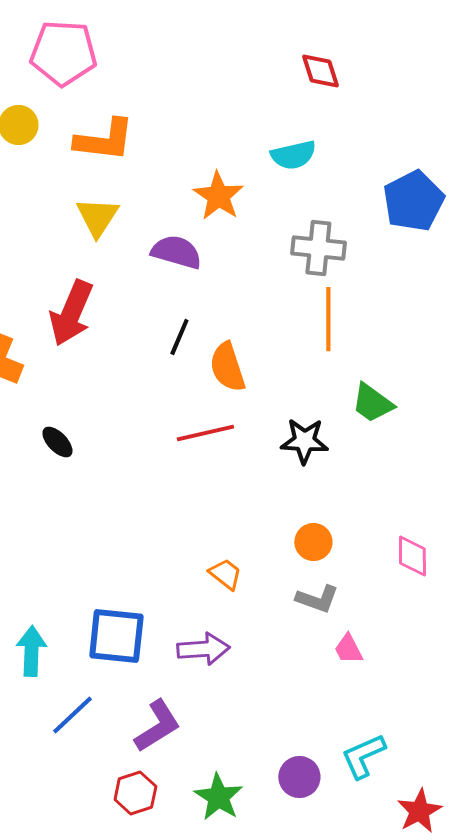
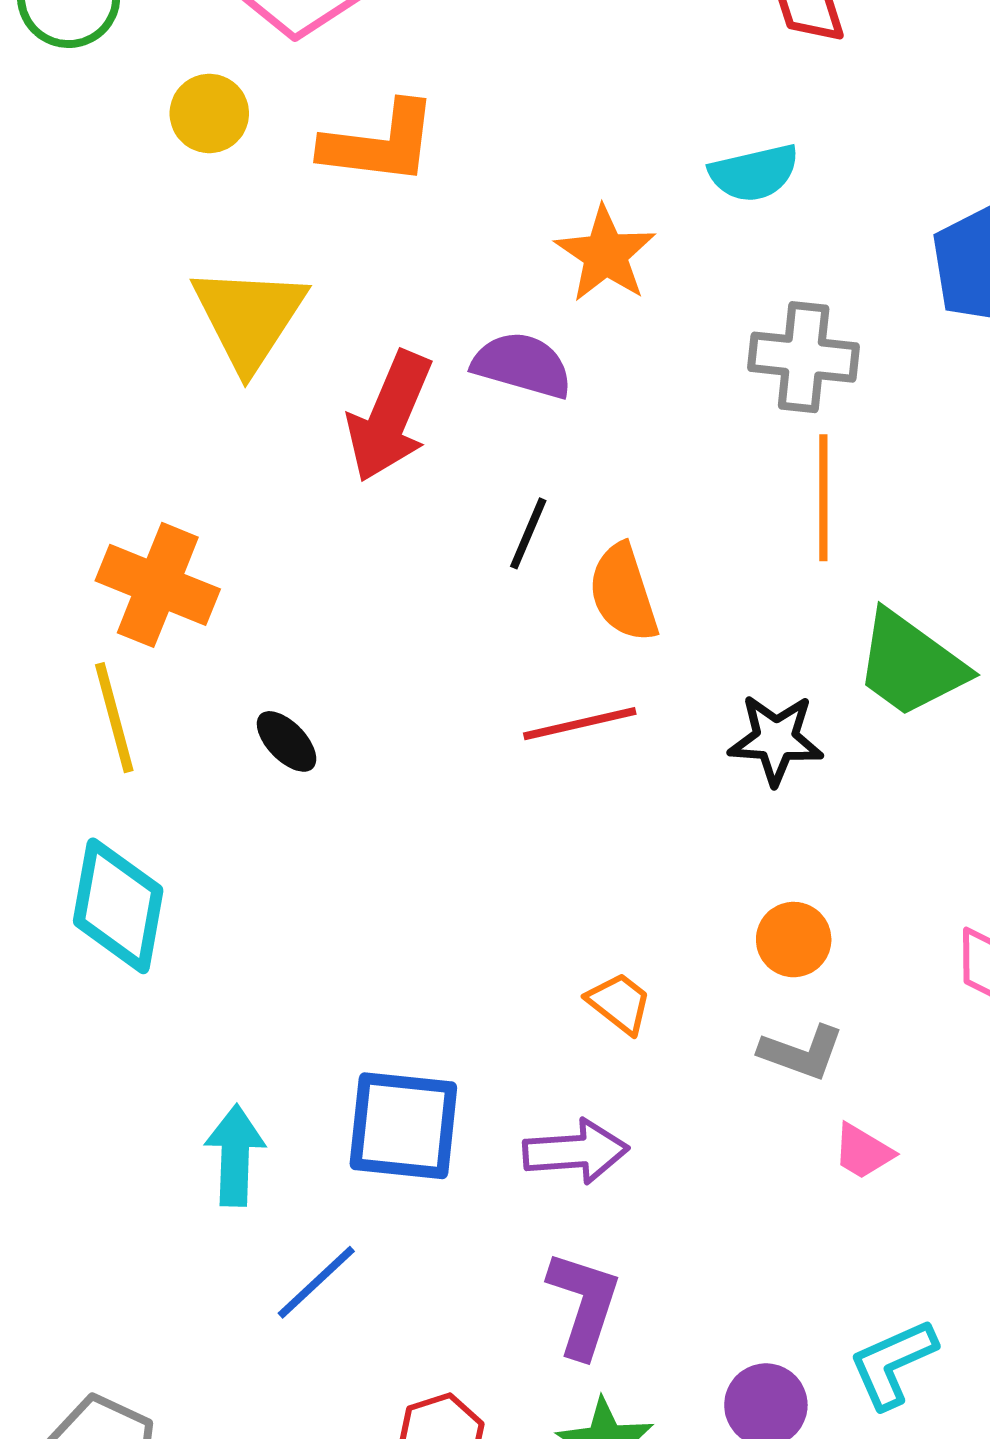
yellow triangle: (97, 217) -> (249, 318), moved, size x1.4
red arrow: (71, 313) -> (390, 417), moved
green trapezoid: (372, 403) -> (911, 664), size x1.4
pink trapezoid: (348, 649) -> (863, 1151), turned -32
purple L-shape: (157, 726) -> (584, 1304), moved, turned -40

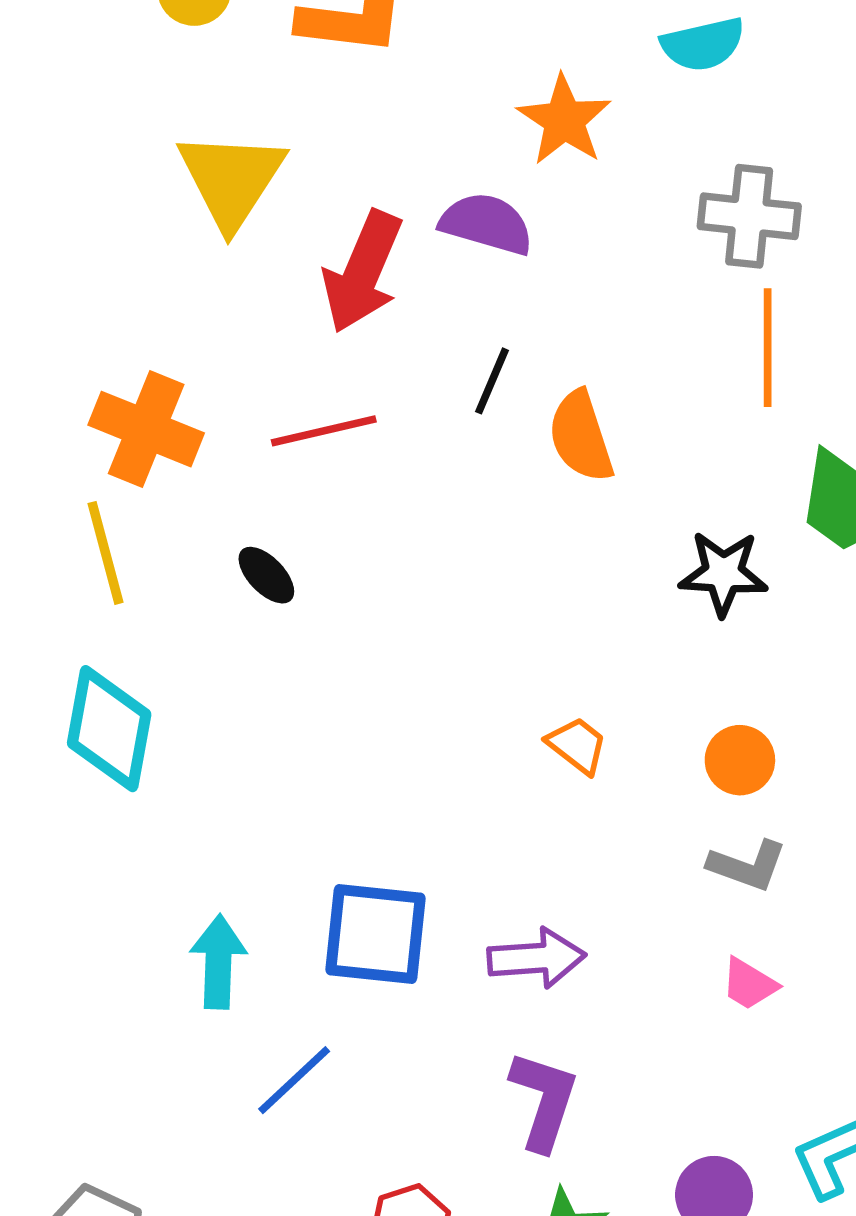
red line: (580, 724) -> (324, 431), moved
orange trapezoid: (619, 1003) -> (577, 745), moved
pink trapezoid: (863, 1151) -> (749, 984), moved

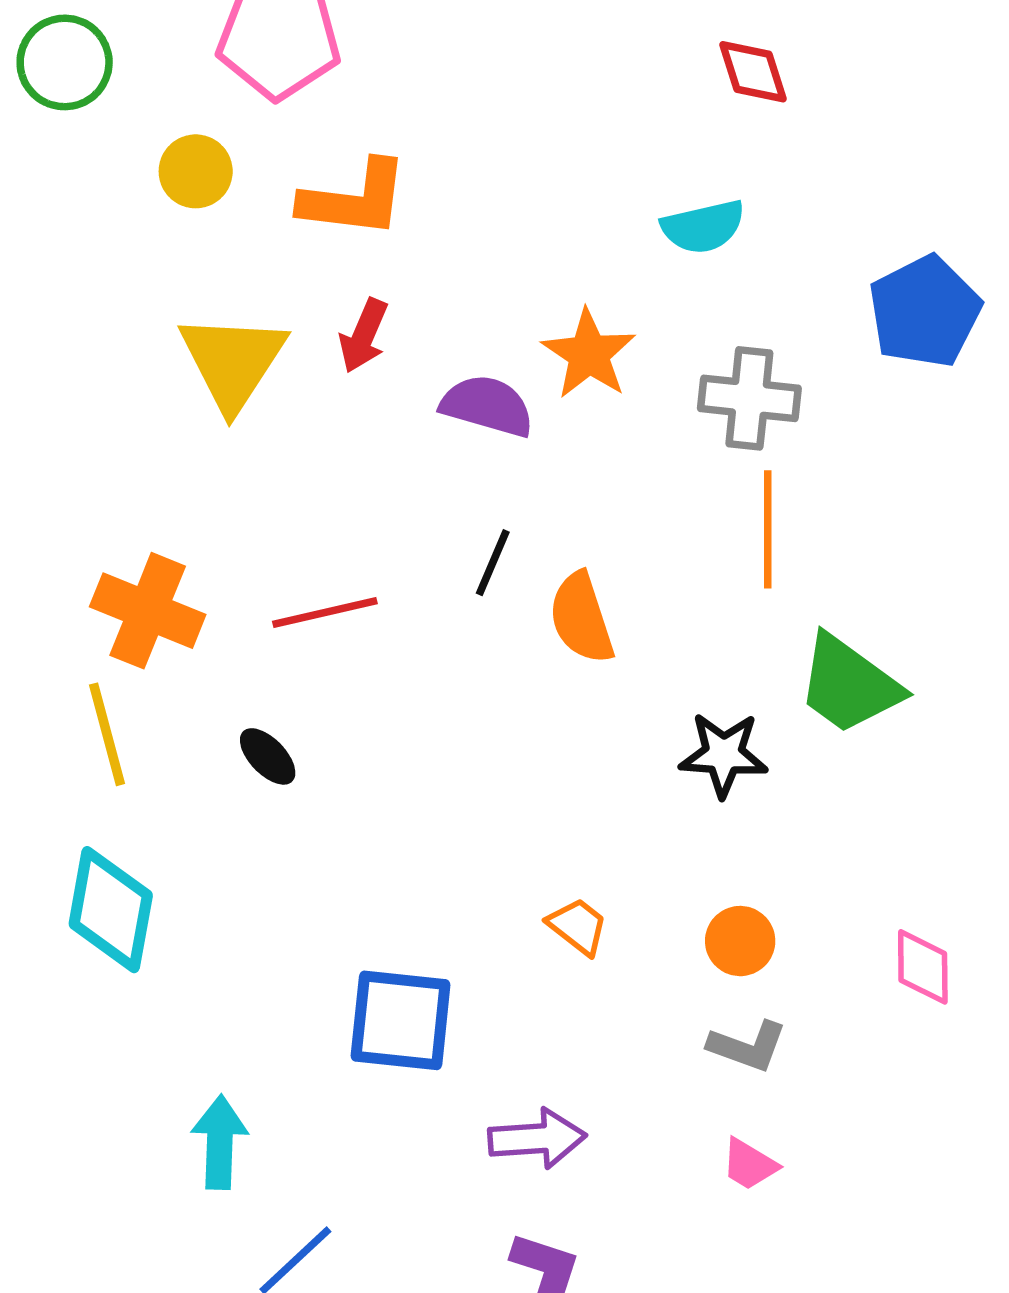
orange star: (564, 120) -> (589, 354), moved
red arrow: (363, 272) -> (364, 336), moved, size x0.6
blue square: (376, 934) -> (401, 1020), moved

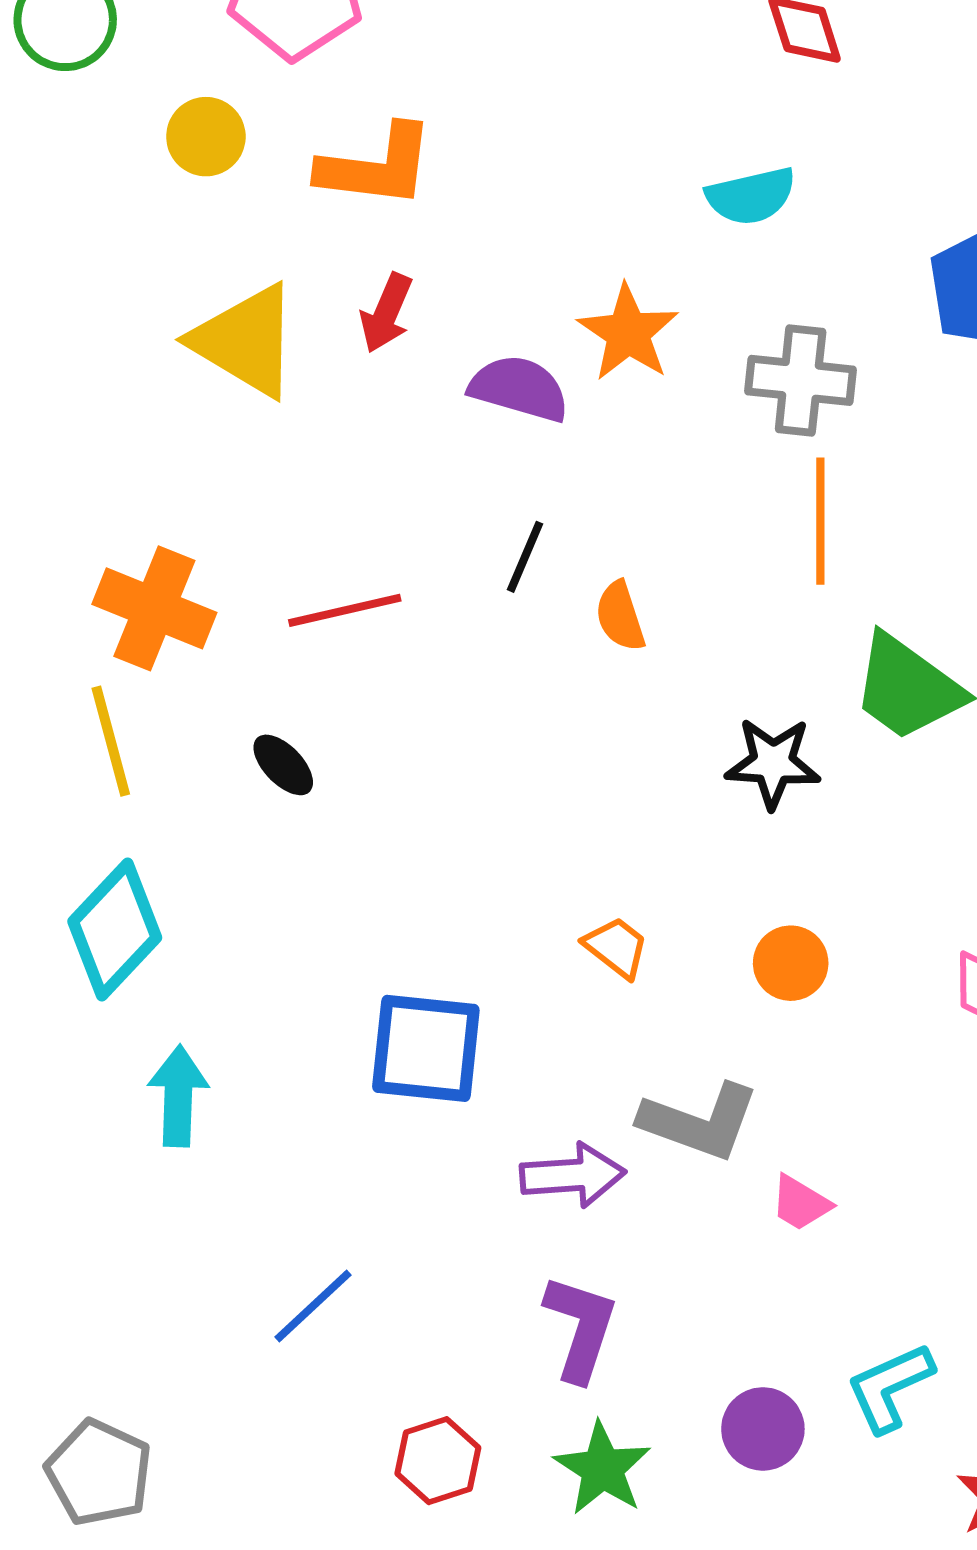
yellow triangle: (233, 361) -> (246, 341), turned -32
orange semicircle: (581, 618) -> (620, 616), size x0.7
cyan diamond: (111, 910) -> (115, 929), turned 33
gray L-shape: (748, 1046) -> (699, 1122), moved, size x1.4
cyan arrow: (220, 1142) -> (178, 1096), moved

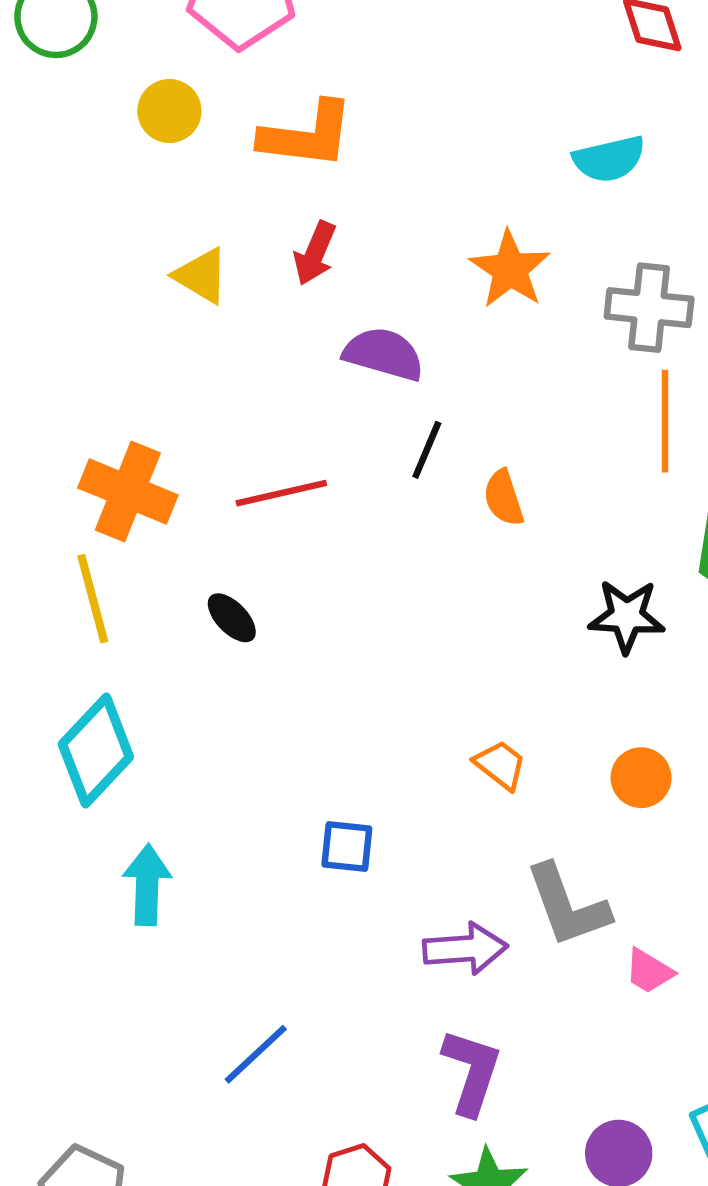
yellow triangle: (246, 341) -> (201, 276), size x0.6
purple semicircle: (519, 388) -> (384, 354), moved
blue square: (426, 1048) -> (347, 846), size x0.6
gray L-shape: (699, 1122) -> (568, 906), turned 50

